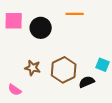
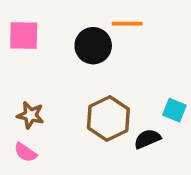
black circle: (41, 28) -> (93, 46), moved
brown star: (33, 68) -> (30, 115), moved

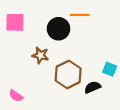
brown star: (30, 115) -> (40, 55), moved

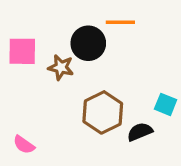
pink square: (15, 22) -> (22, 51), moved
brown star: (40, 55) -> (61, 67), moved

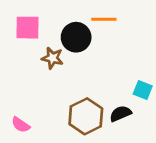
pink square: (22, 51) -> (27, 28), moved
brown hexagon: (103, 112) -> (86, 116), moved

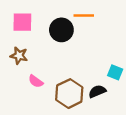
brown star: (52, 58) -> (19, 56), moved
pink semicircle: (21, 125) -> (36, 81), moved

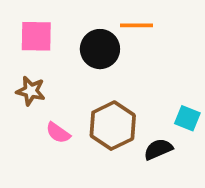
brown hexagon: (69, 94) -> (113, 126), moved

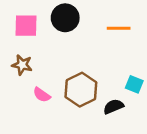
orange line: (136, 25) -> (119, 28), moved
black circle: (100, 49) -> (65, 18), moved

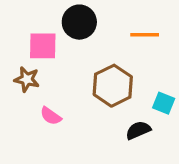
pink square: (26, 26) -> (43, 46), moved
brown hexagon: (81, 90) -> (113, 86), moved

